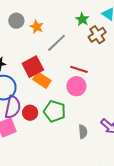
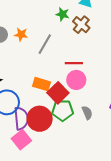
red square: (33, 67) -> (58, 93), moved
red circle: (30, 113) -> (40, 119), size x1.6
gray semicircle: (83, 132) -> (87, 113), moved

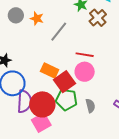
pink square: (21, 140) -> (41, 122), moved

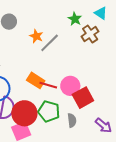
orange star: (37, 18) -> (36, 36), moved
red line: (85, 55) -> (48, 85), moved
red square: (64, 82) -> (83, 98), moved

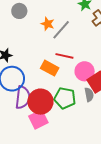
red line: (48, 85) -> (64, 56), moved
gray semicircle: (72, 120) -> (89, 95), moved

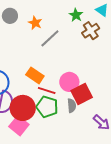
orange star: (48, 24) -> (35, 23), moved
red line: (64, 56) -> (47, 90), moved
pink square: (38, 119) -> (19, 126), turned -30

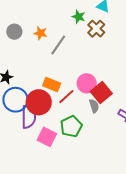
red line: (47, 90) -> (66, 97), turned -48
green pentagon: (47, 107) -> (71, 126), moved, turned -30
red circle: (23, 108) -> (39, 102), moved

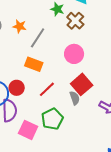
pink circle: (87, 83) -> (74, 54), moved
orange rectangle: (52, 84) -> (34, 64), moved
red circle: (39, 102) -> (17, 88), moved, size x0.6

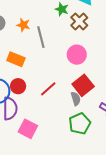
gray line: (38, 38) -> (41, 37), turned -50
orange rectangle: (34, 64) -> (16, 59), moved
green pentagon: (52, 119) -> (80, 124), moved

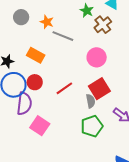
gray line: (41, 37) -> (63, 36), turned -60

